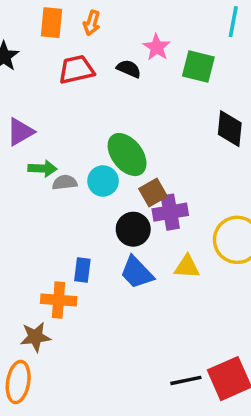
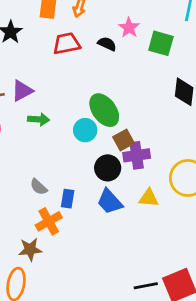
gray semicircle: (65, 182) -> (39, 187), moved, turned -132
orange cross: (59, 300) -> (49, 221), turned -35

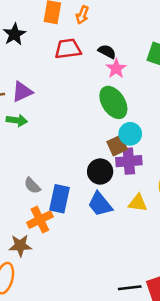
pink star: (129, 28) -> (116, 69), moved
green ellipse: (104, 110) -> (113, 102), moved
green arrow: (39, 119) -> (17, 120), moved
cyan circle: (85, 130) -> (130, 134), moved
blue rectangle: (68, 199) -> (60, 199), size x1.5

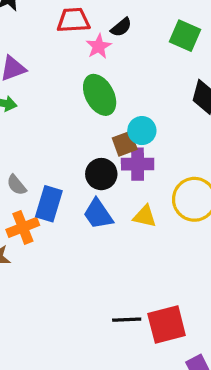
black semicircle: (107, 52) -> (121, 27), turned 108
pink star: (116, 69) -> (99, 46), moved
green ellipse: (113, 102) -> (100, 95), moved

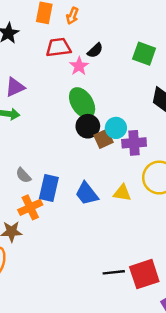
purple cross: (138, 164) -> (134, 143), moved
black circle: (101, 174) -> (88, 126), moved

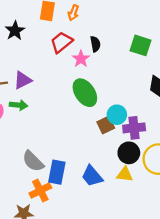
red trapezoid: (58, 47) -> (61, 42), turned -30
black semicircle: (95, 50) -> (95, 44), turned -56
black circle: (88, 126) -> (129, 153), moved
gray semicircle: (23, 175) -> (33, 161), size x1.5

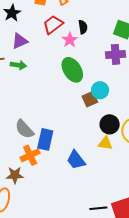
purple triangle: (23, 80) -> (20, 41), moved
green arrow: (19, 105) -> (18, 65), moved
purple cross: (134, 128) -> (116, 54), moved
blue trapezoid: (92, 176) -> (76, 160), moved

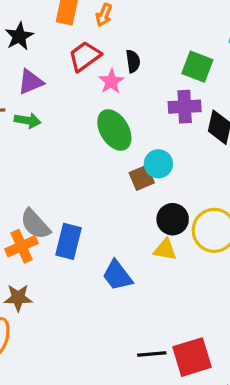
orange cross: (30, 155) -> (22, 246), moved

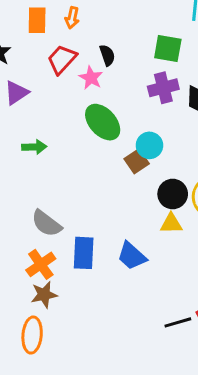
green arrow: (28, 121) -> (34, 147), moved
blue rectangle: (69, 241) -> (84, 253), moved
orange cross: (22, 246) -> (41, 264), moved

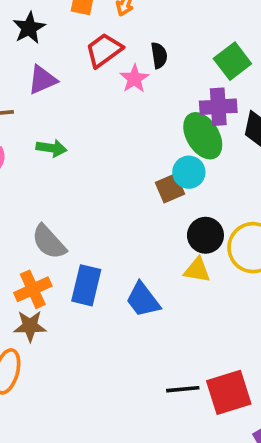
green square: (168, 49) -> (232, 61), turned 32
green ellipse: (103, 122) -> (203, 136), moved

